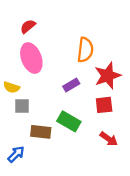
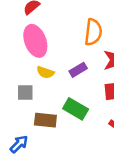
yellow semicircle: (11, 87) -> (45, 72), moved

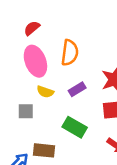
orange semicircle: (93, 32) -> (70, 53), moved
brown rectangle: (45, 120) -> (44, 150), moved

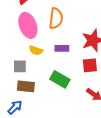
purple rectangle: (77, 89) -> (62, 48), turned 32
brown rectangle: (44, 150) -> (26, 86), moved

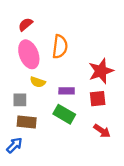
purple rectangle: (62, 48) -> (67, 91), moved

